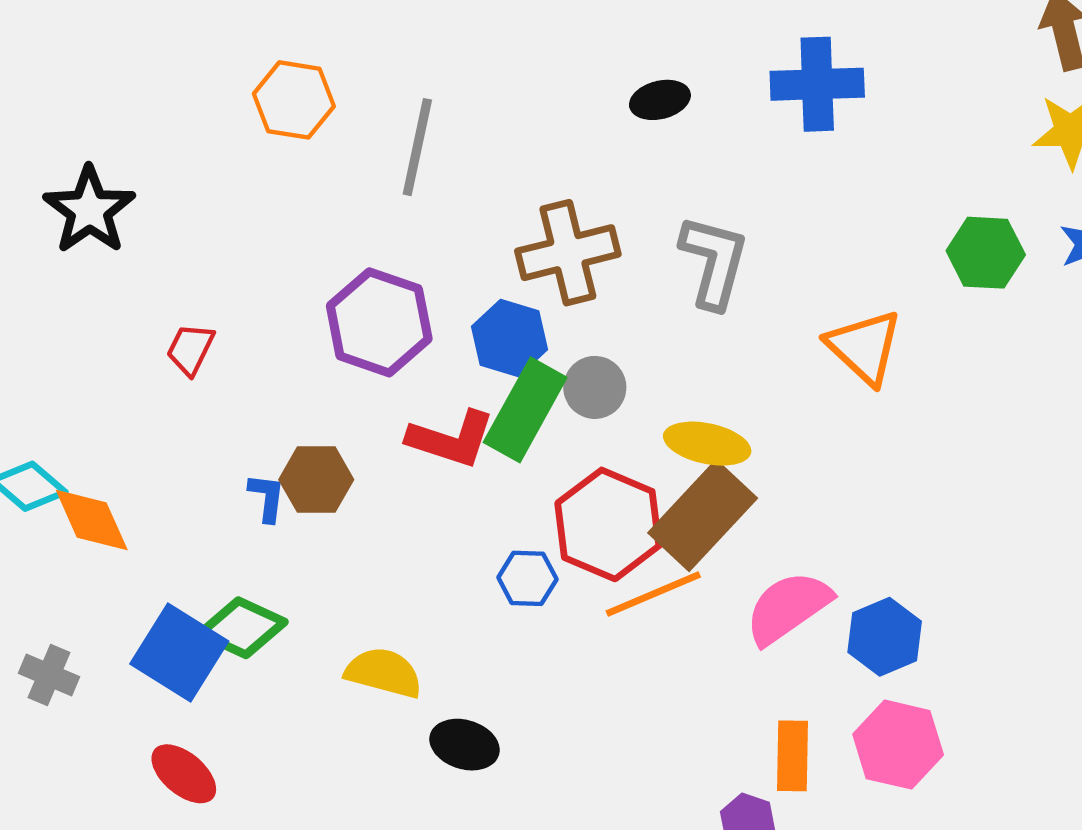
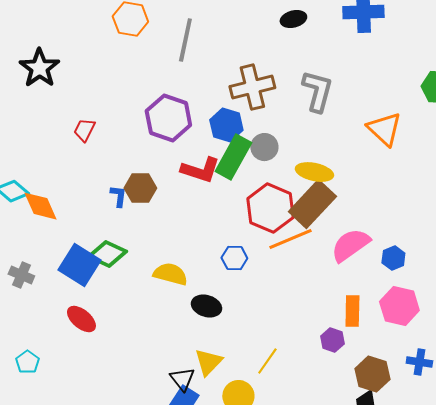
blue hexagon: (527, 578) -> (234, 258), moved
blue hexagon: (885, 637) -> (393, 258), size x0.7

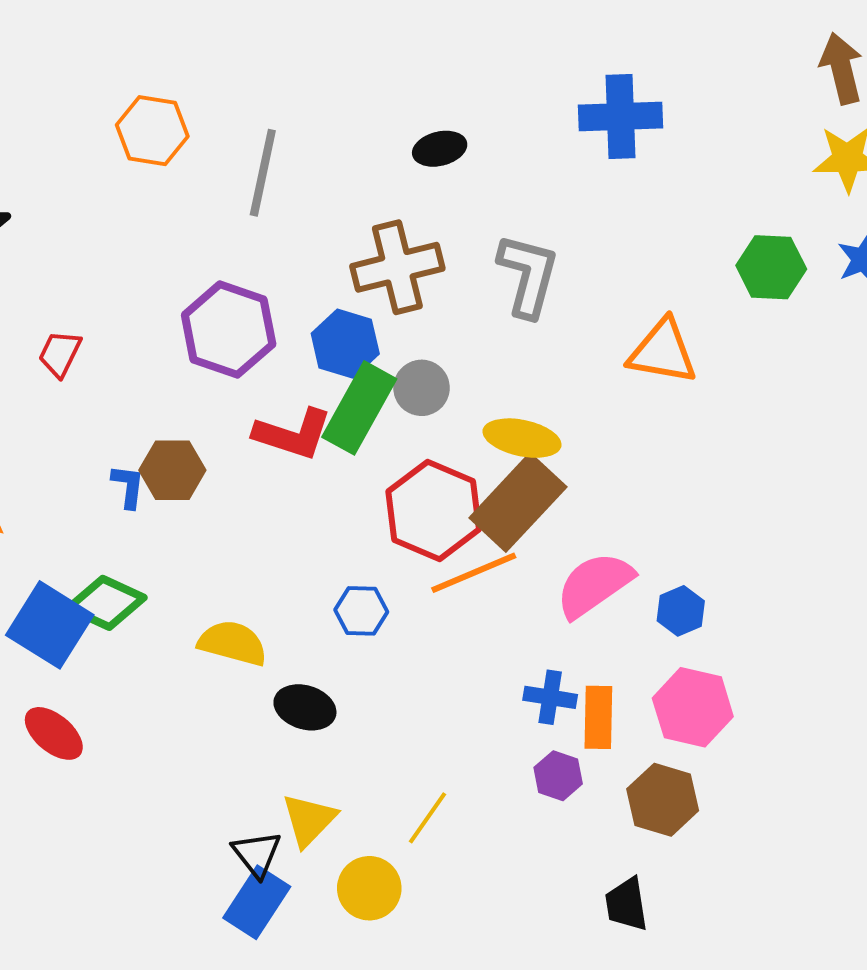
black ellipse: (293, 19) -> (440, 149), moved
orange triangle: (384, 129) -> (663, 352), turned -33
blue cross: (419, 362) -> (550, 697), moved
brown hexagon: (372, 374) -> (663, 800), moved

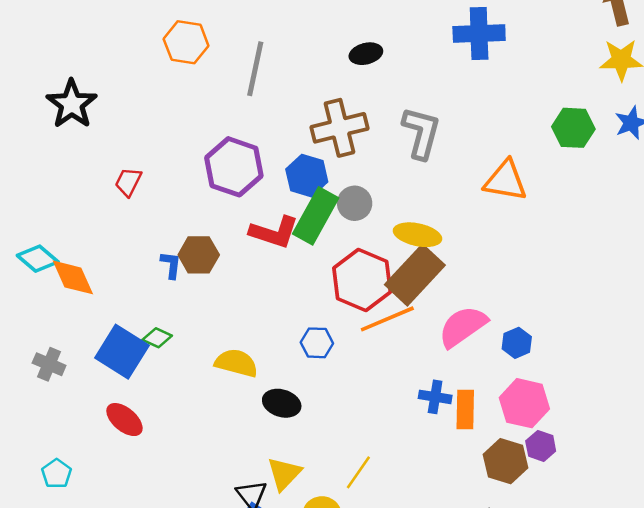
green diamond: (106, 603) -> (157, 338), size x0.6
purple hexagon: (558, 776) -> (541, 446), moved

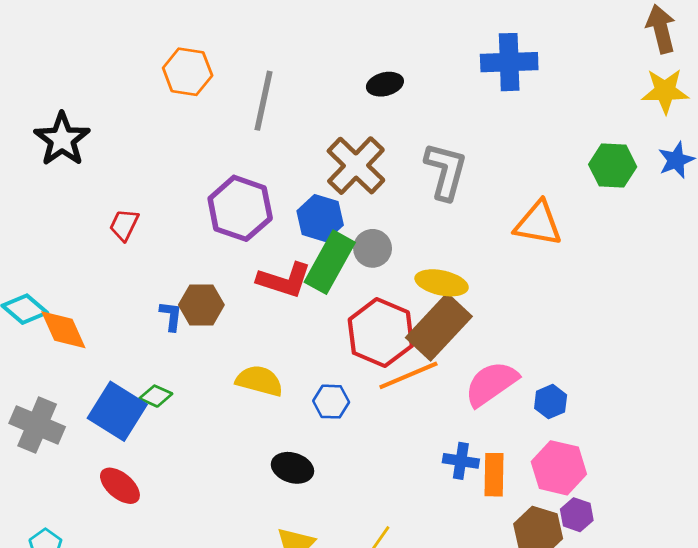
brown cross: (340, 128) -> (356, 166), turned -32
yellow semicircle: (236, 363) -> (259, 381), moved
gray cross: (49, 364) -> (37, 425), size x1.5

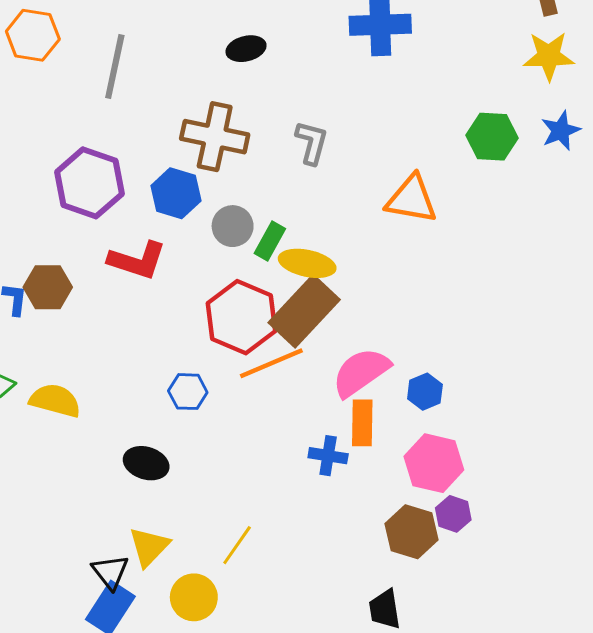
brown cross: (356, 166) -> (215, 137), turned -32
gray L-shape: (446, 171) -> (312, 143), size x0.7
green rectangle: (330, 262) -> (270, 241), moved, size x0.6
yellow semicircle: (259, 381) -> (55, 401), moved
orange rectangle: (494, 475) -> (362, 423), moved

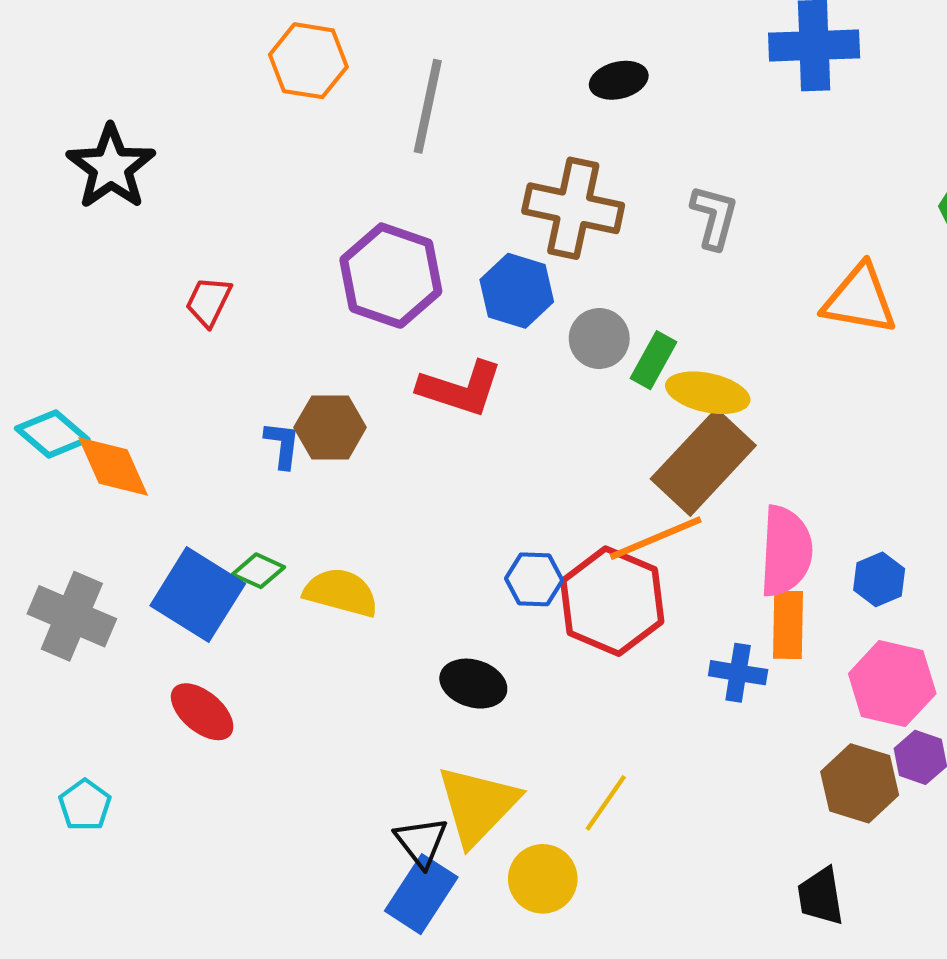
red hexagon: (242, 317) -> (612, 601), moved
pink semicircle: (361, 372) -> (786, 551), turned 128
yellow triangle: (149, 547) -> (478, 805), size x1.4

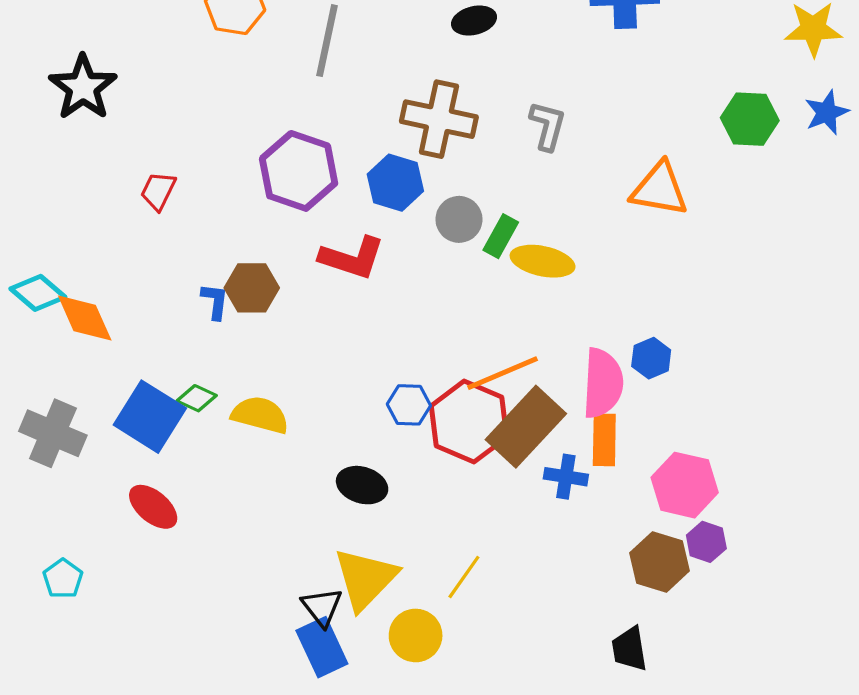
brown rectangle: (703, 462) -> (526, 427), moved
blue hexagon: (879, 579) -> (651, 358), moved
blue rectangle: (421, 894) -> (322, 647), turned -58

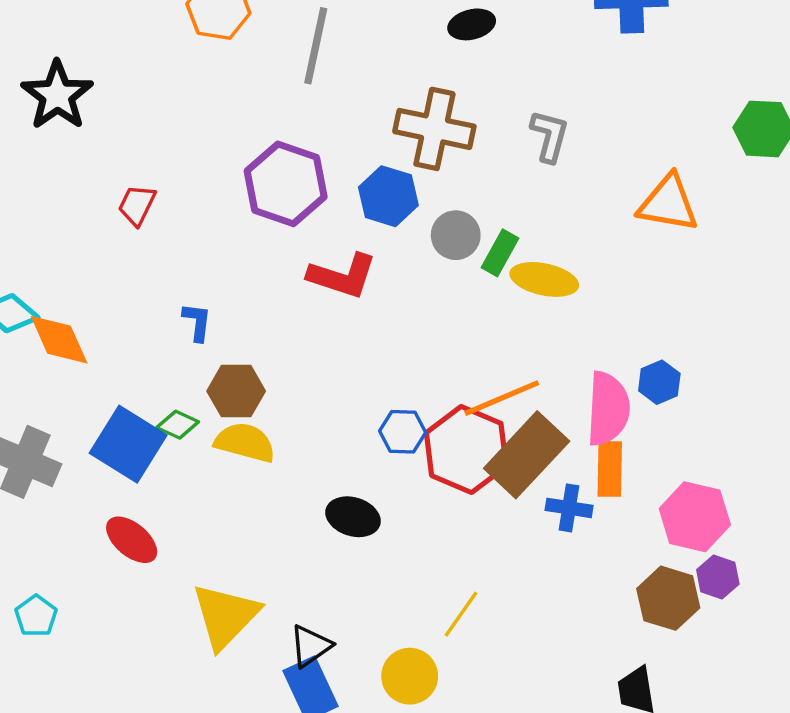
brown hexagon: (252, 288) -> (236, 391), moved
yellow triangle: (365, 579) -> (225, 616), moved
black triangle: (322, 607) -> (310, 646), turned 33

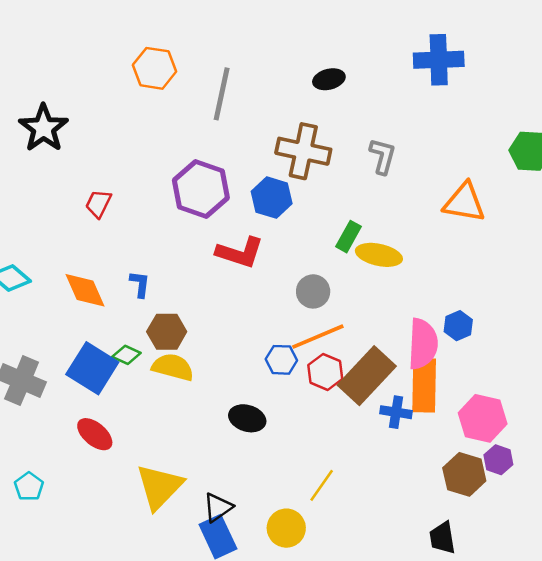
gray circle: (456, 235) -> (313, 291), moved
orange diamond: (59, 340) -> (85, 290), moved
orange line: (502, 398) -> (318, 337), moved
red hexagon: (466, 449) -> (325, 372), size x0.6
orange rectangle: (610, 469) -> (424, 385), size x1.4

